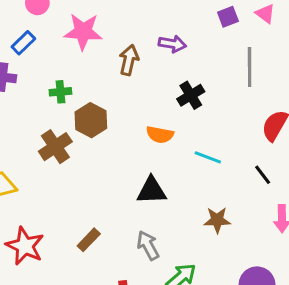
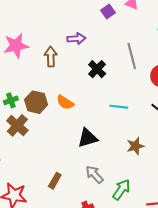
gray line: (250, 67) -> (132, 56), moved
green cross: (60, 92) -> (11, 100), moved
orange semicircle: (160, 135) -> (65, 102), moved, turned 36

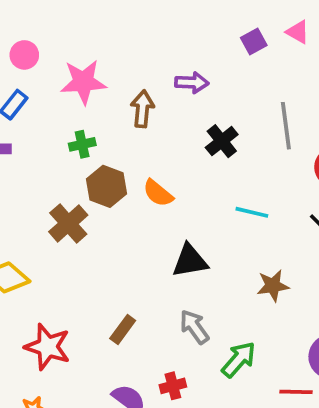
green cross: (11, 100) -> (82, 144), moved

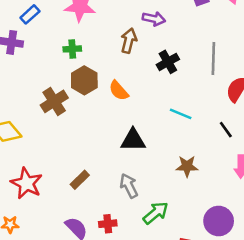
brown arrow: (142, 109) -> (129, 41), moved

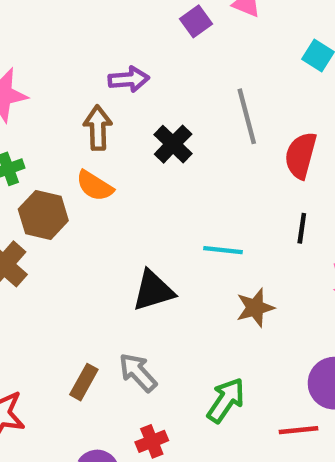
orange semicircle: (119, 91) -> (95, 186), moved
cyan line: (181, 114) -> (223, 250), moved
black line: (226, 130) -> (302, 228), turned 60
gray arrow: (129, 186) -> (138, 372), moved

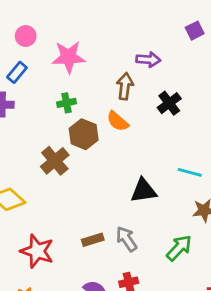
brown rectangle: (84, 382) -> (93, 240), turned 35
green arrow: (226, 400) -> (179, 248), moved

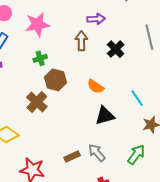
orange semicircle: (118, 121) -> (96, 86), moved
cyan line: (190, 172) -> (137, 98), turned 48

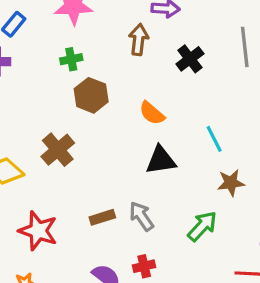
brown cross: (37, 102) -> (58, 150), moved

